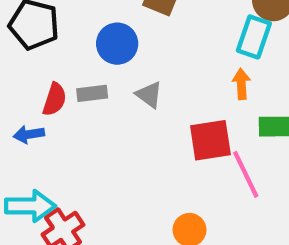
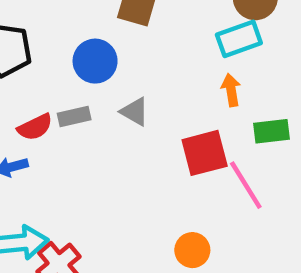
cyan rectangle: (254, 37) -> (239, 39), turned 57
red semicircle: (55, 99) -> (35, 127), turned 52

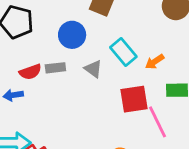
cyan rectangle: (239, 39) -> (123, 52), moved, turned 64
orange arrow: (231, 90) -> (155, 62), turned -120

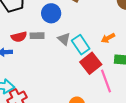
cyan rectangle: (123, 52) -> (81, 45), moved
red square: (134, 99) -> (91, 63), turned -35

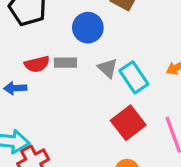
red square: (91, 63) -> (128, 123), moved

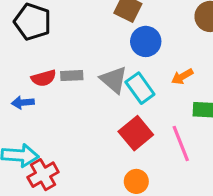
blue circle: (88, 28) -> (146, 41), moved
gray triangle: (108, 68) -> (114, 80), size x1.4

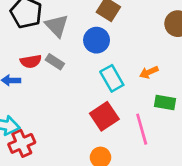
blue circle: (146, 41) -> (97, 40), moved
gray rectangle: (72, 76) -> (55, 62), turned 30
gray triangle: (114, 80) -> (57, 26), moved

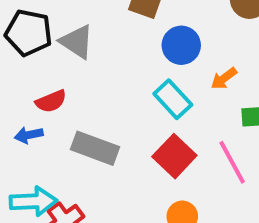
blue circle: (97, 40) -> (181, 45), moved
gray rectangle: (55, 62) -> (95, 148), moved, size x1.6

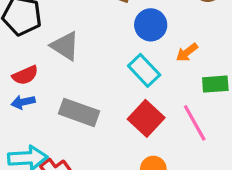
gray triangle: (77, 42) -> (65, 46), moved
red semicircle: (51, 101) -> (25, 75), moved

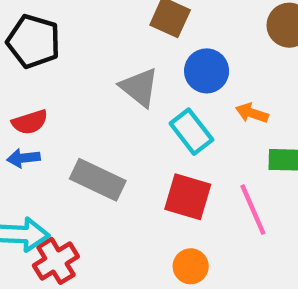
gray triangle: (65, 46) -> (139, 87), moved
orange arrow: (187, 52) -> (252, 113), turned 50
red square: (146, 118) -> (188, 197), turned -32

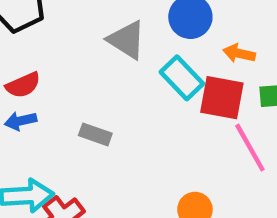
gray rectangle: (98, 180) -> (95, 134), size x0.6
red square: (188, 197) -> (222, 98), moved

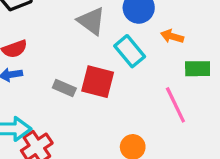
red square: (222, 98) -> (98, 82), moved

